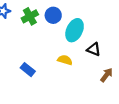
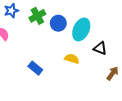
blue circle: (53, 15) -> (58, 23), moved

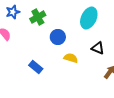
blue circle: (58, 23) -> (58, 37), moved
cyan ellipse: (81, 29) -> (89, 18), moved

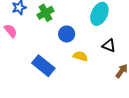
blue rectangle: (36, 67) -> (43, 66), size x1.5

